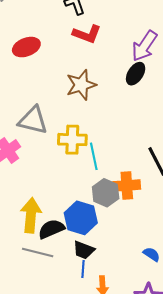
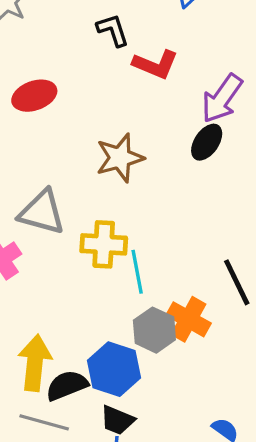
red L-shape: (87, 34) -> (155, 64), moved
orange cross: (127, 185) -> (188, 319), turned 32

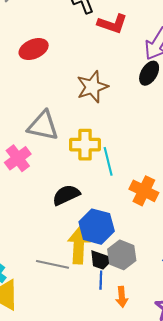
gray hexagon: (154, 330) -> (122, 255), moved
yellow arrow: (35, 363) -> (79, 245), moved
black semicircle: (67, 385) -> (66, 195), moved

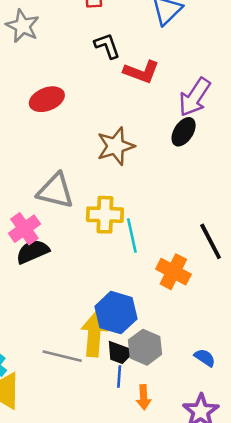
black semicircle: (66, 195) -> (33, 251), moved

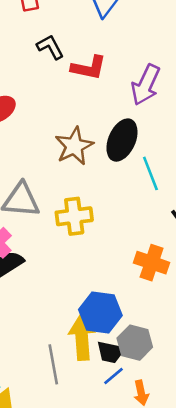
black ellipse: (184, 132) -> (122, 140), moved, size x1.4
cyan line: (132, 235) -> (150, 173), moved
gray line: (62, 356) -> (53, 364), turned 75
blue line: (119, 376) -> (113, 376), turned 55

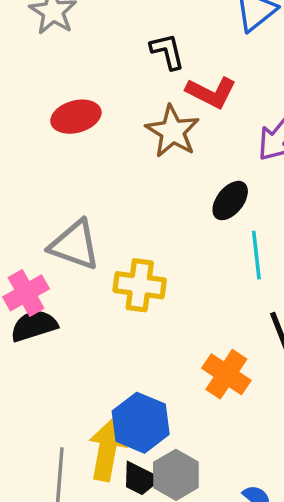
black ellipse: (122, 140) -> (230, 201), size x0.7
brown star: (74, 146) -> (173, 131), moved, turned -30

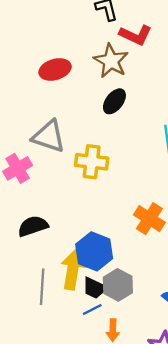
red ellipse: (76, 117) -> (55, 69), moved
black ellipse: (230, 201) -> (114, 101), moved
black semicircle: (34, 326) -> (33, 226), moved

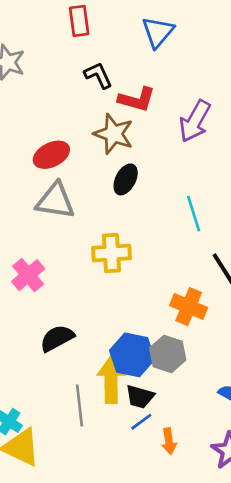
gray triangle: (49, 136) -> (55, 201), moved
gray hexagon: (118, 285) -> (168, 354), moved

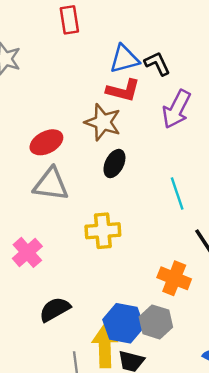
blue triangle: (158, 32) -> (124, 59), moved, turned 36
black L-shape: (98, 75) -> (157, 64), moved

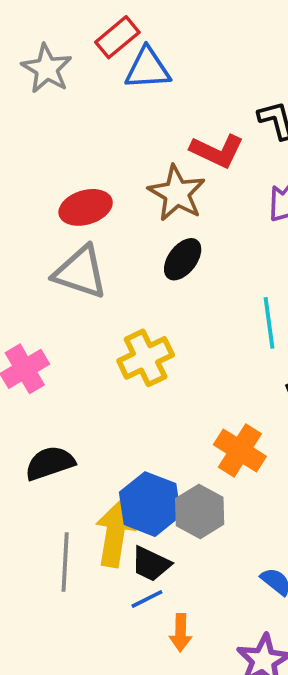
red rectangle: (69, 20) -> (117, 37), moved, turned 48
blue triangle: (124, 59) -> (148, 69), moved
yellow cross: (103, 231) -> (146, 358), turned -32

